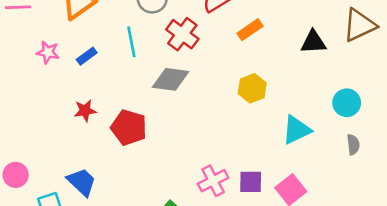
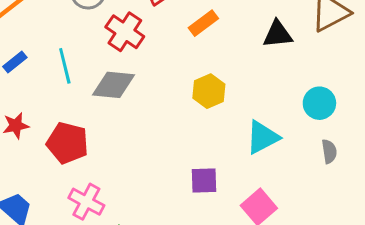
cyan line: (131, 42) -> (65, 66), moved
pink cross: (213, 181) -> (86, 202), moved, turned -32
purple square: (251, 182) -> (204, 180), moved

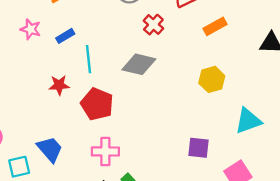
red cross: (125, 32) -> (153, 25), size x0.7
cyan line: (65, 66) -> (89, 59), moved
pink cross: (86, 202) -> (105, 151), turned -36

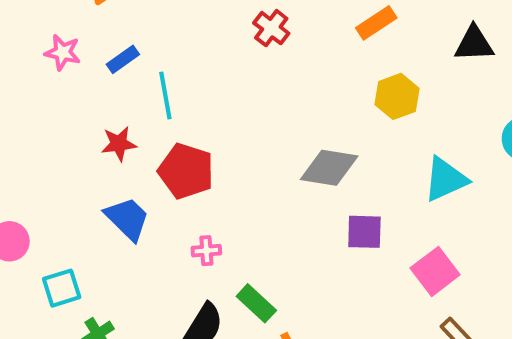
gray diamond: (139, 64) -> (329, 168), moved
yellow hexagon: (212, 79) -> (397, 96), moved
blue trapezoid: (50, 149) -> (127, 219), moved
pink cross: (105, 151) -> (206, 251), size x0.6

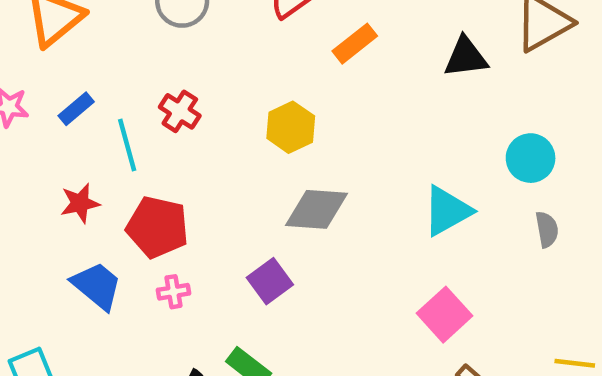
red cross: (271, 28) -> (180, 111), moved
yellow hexagon: (397, 96) -> (291, 127), moved
purple square: (364, 232) -> (270, 281), moved, turned -33
pink cross: (206, 251) -> (174, 292), moved

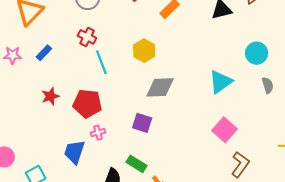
red cross: (180, 111) -> (87, 37), moved
cyan line: (127, 145) -> (101, 62), moved
purple square: (270, 281) -> (142, 123), turned -30
blue trapezoid: (97, 286) -> (74, 152), moved, turned -105

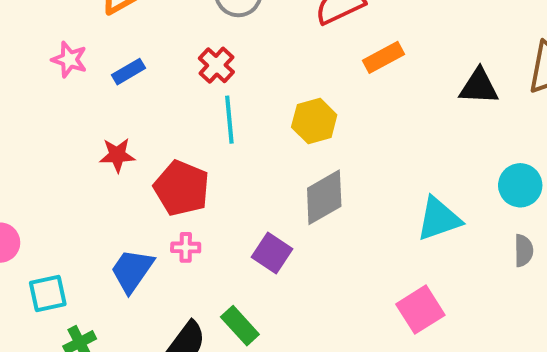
gray diamond: (160, 87) -> (324, 197), turned -44

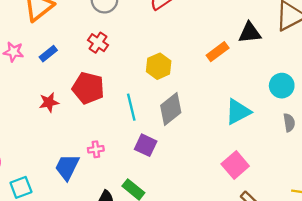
orange rectangle: (384, 57) -> (218, 52), moved
cyan line: (229, 120) -> (131, 107), moved
red pentagon: (182, 188) -> (88, 88), moved

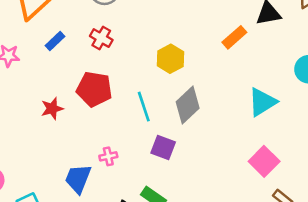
blue rectangle: (48, 54) -> (55, 41), moved

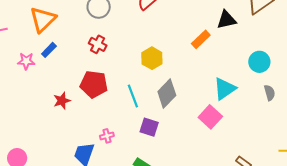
blue rectangle: (55, 41) -> (49, 50), moved
pink square: (264, 161) -> (210, 117), moved

